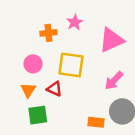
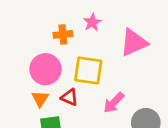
pink circle: (33, 64) -> (45, 69), size x1.5
pink arrow: (114, 81) -> (114, 103), moved

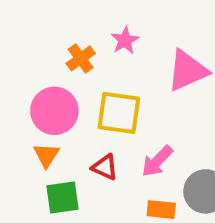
orange cross: (63, 34) -> (81, 58), turned -30
red triangle: (70, 97) -> (105, 167), moved

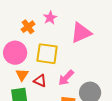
orange triangle: (46, 155) -> (22, 75), moved

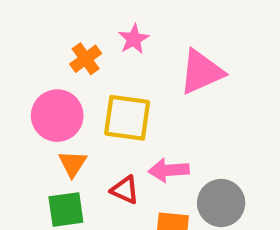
pink arrow: (66, 78) -> (169, 170), turned 42
red triangle: (40, 81) -> (125, 190), moved

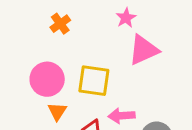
pink star: (134, 39) -> (126, 18), moved
orange cross: (86, 59) -> (60, 24), moved

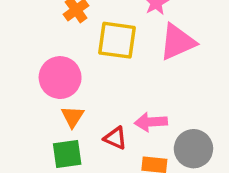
yellow square: (94, 81) -> (117, 40), moved

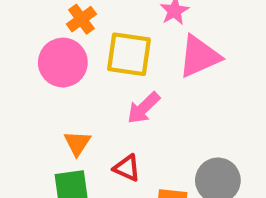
pink circle: (60, 78) -> (63, 63), moved
pink arrow: (151, 122) -> (143, 108), moved, turned -40

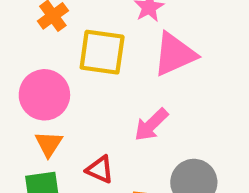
pink circle: (63, 63) -> (44, 95), moved
pink arrow: (143, 108) -> (151, 125), moved

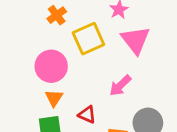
yellow square: (102, 52) -> (88, 39), turned -32
pink triangle: (175, 54) -> (135, 40), turned -44

